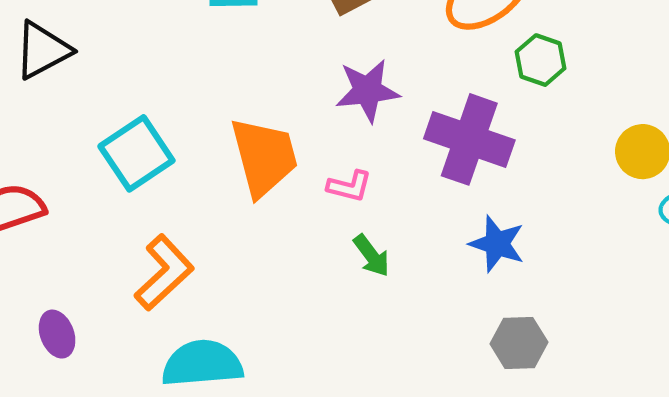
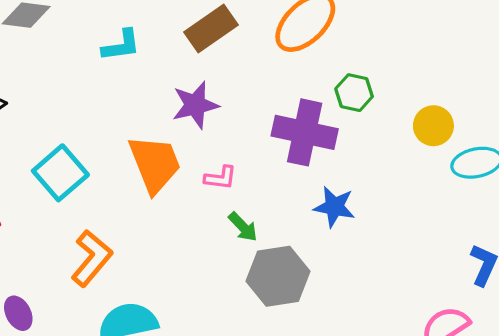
green hexagon: (541, 60) -> (354, 93), moved
purple star: (367, 91) -> (195, 105), moved
gray hexagon: (519, 343) -> (278, 276), moved, size x1.5

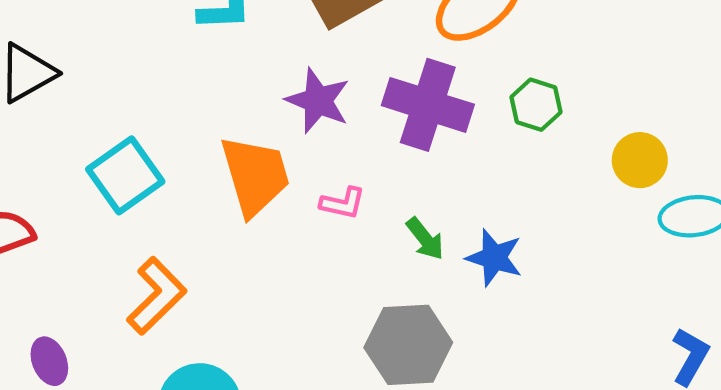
purple star: (195, 105) -> (318, 101), turned 30
purple cross: (305, 132) -> (428, 105), moved
green arrow: (243, 227) -> (425, 239), moved

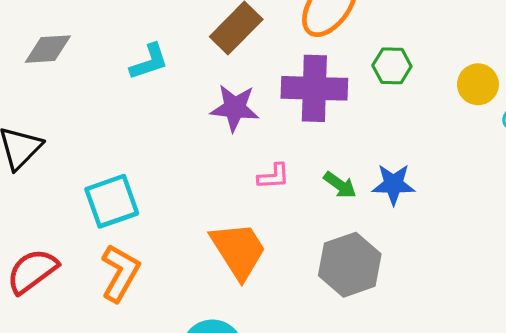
cyan square: (125, 175) -> (112, 201), turned 32
orange trapezoid: (255, 175) -> (238, 250), moved
orange L-shape: (157, 296) -> (120, 273), moved

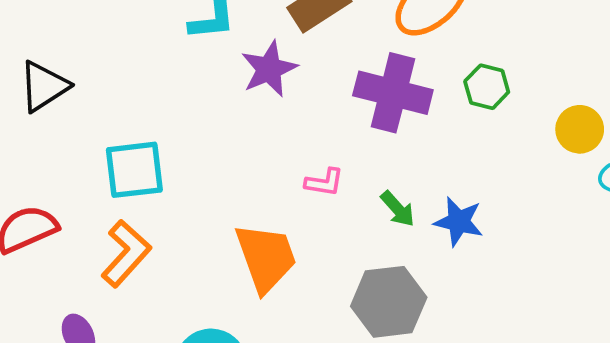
purple star: (235, 108) -> (269, 69), moved, turned 30

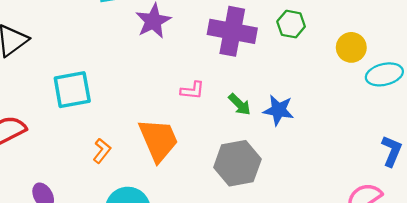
orange L-shape: (126, 253) -> (102, 151), moved, size x0.6

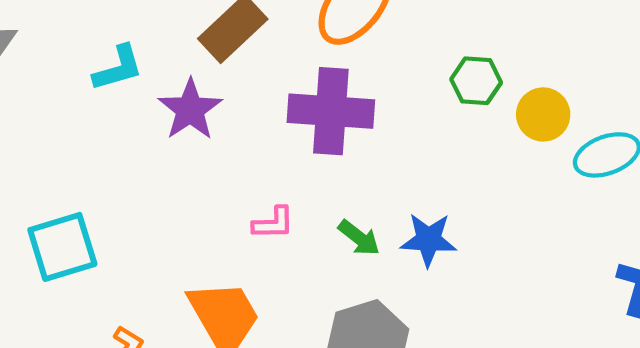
green hexagon: (291, 24) -> (476, 81), moved

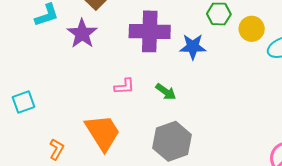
blue star: (428, 240) -> (193, 47), moved
cyan square: (62, 247) -> (24, 102), size x0.7

